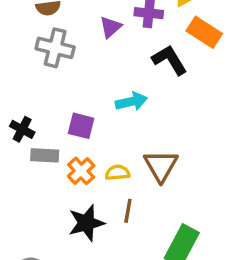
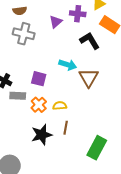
cyan arrow: (131, 102) -> (68, 65), turned 30
brown triangle: (161, 166) -> (89, 78), moved

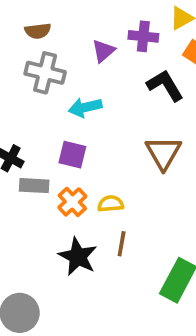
cyan arrow: (68, 65) -> (85, 107), moved, turned 150
black star: (42, 135) -> (78, 257), turned -30

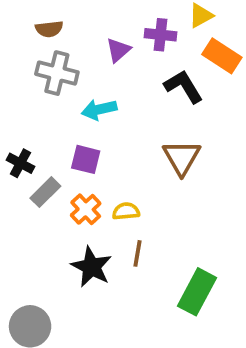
gray rectangle: (34, 186) -> (45, 192), turned -48

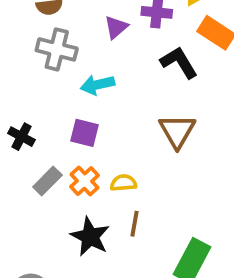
gray rectangle: (45, 192) -> (47, 181), moved

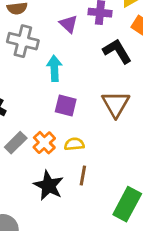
purple triangle: (116, 27) -> (69, 24), turned -36
cyan arrow: (97, 85) -> (54, 68), turned 100
purple square: (85, 133) -> (66, 105), moved

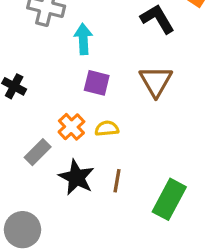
gray rectangle: (16, 143) -> (38, 152), moved
brown line: (83, 176) -> (117, 181), moved

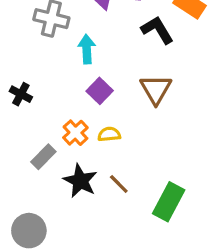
purple square: (97, 83) -> (100, 91), turned 30
brown line: (117, 181) -> (119, 184), turned -55

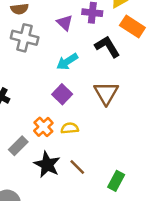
cyan arrow: (87, 49) -> (67, 62), moved, turned -120
green rectangle: (169, 202) -> (116, 181), size x0.7

